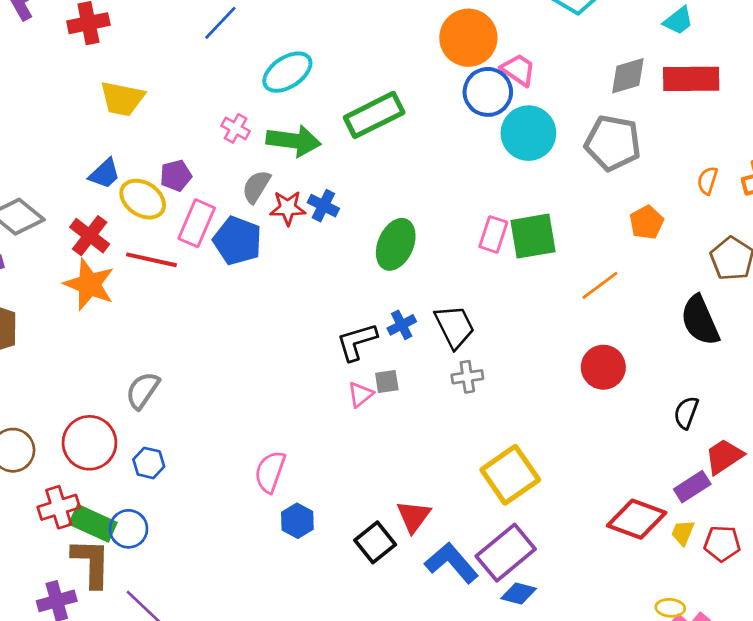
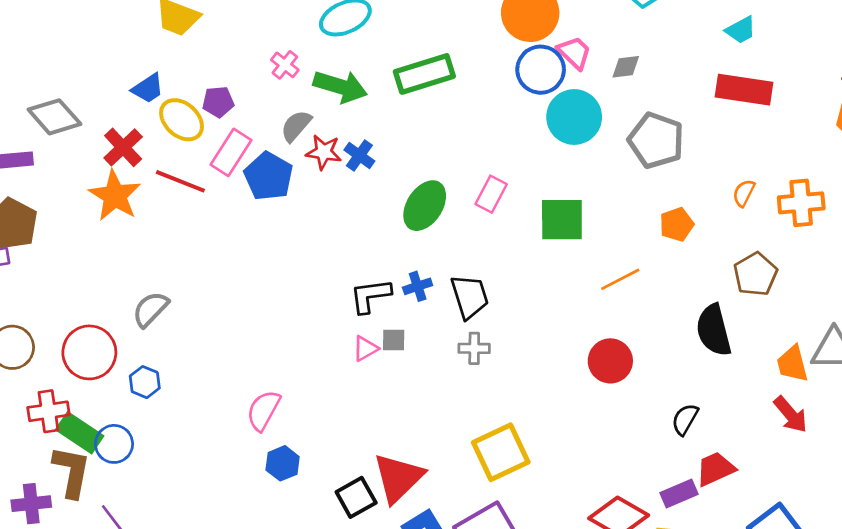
gray diamond: (628, 76) -> (626, 67), moved, size x0.7
pink rectangle: (493, 234) -> (491, 194), moved
red triangle: (414, 516) -> (398, 478), size x1.5

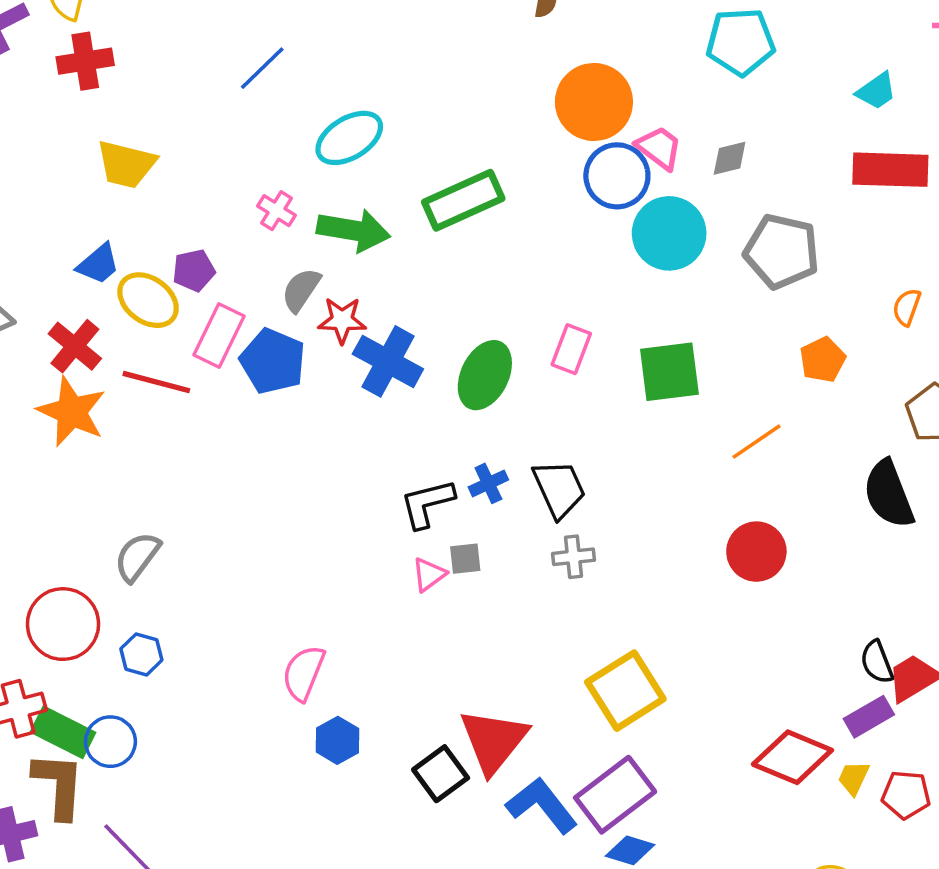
blue cross: (359, 155) -> (388, 361), moved, size x1.6
black semicircle: (685, 419) -> (877, 662), moved, turned -44

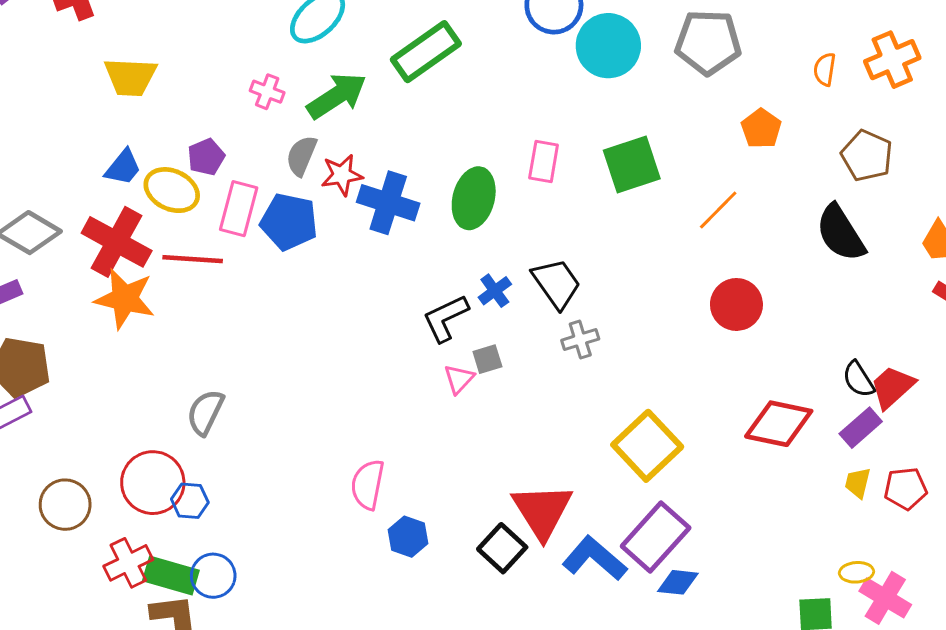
green arrow: (354, 230) -> (337, 96), turned -32
red cross: (75, 346) -> (117, 242), size x1.4
blue hexagon: (141, 654) -> (190, 501), moved
red diamond: (792, 757) -> (779, 424), moved

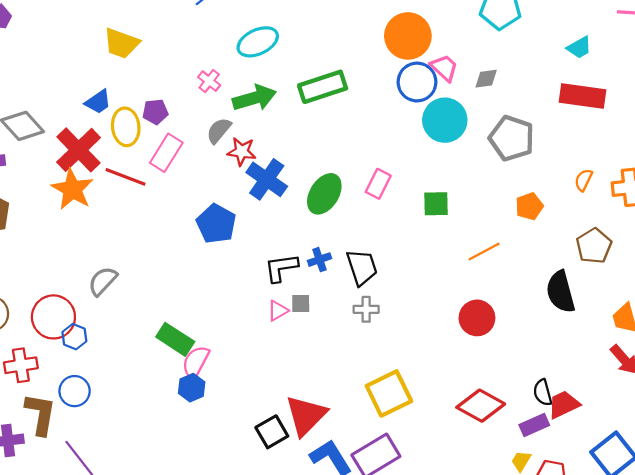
green square: (632, 164) -> (436, 204), size x0.7
yellow ellipse: (172, 190) -> (126, 127), turned 42
blue pentagon: (289, 222) -> (216, 224), moved
blue hexagon: (408, 537) -> (192, 388), moved
green rectangle: (171, 576) -> (175, 339), moved

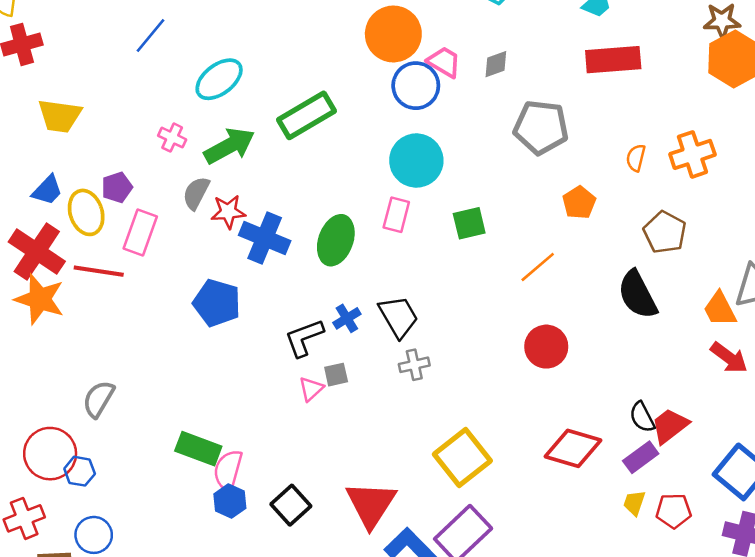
cyan circle: (445, 120) -> (416, 161), moved
black square: (272, 432) -> (291, 505), moved

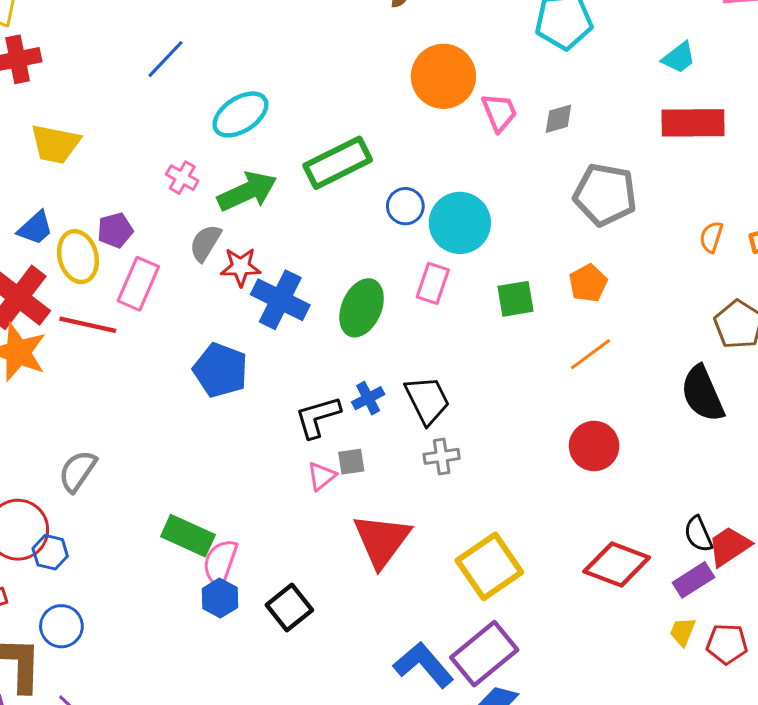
pink trapezoid: (444, 62) -> (499, 112), turned 33
blue circle: (416, 86) -> (405, 206), moved, size x0.7
orange pentagon: (579, 203) -> (588, 283), moved
red triangle: (371, 504) -> (382, 540), moved

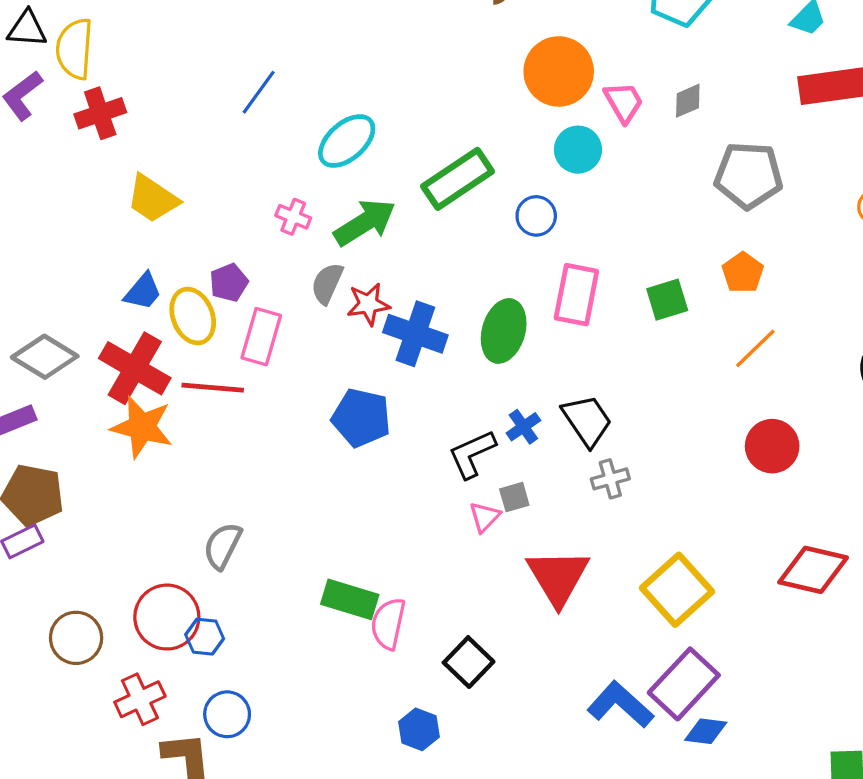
yellow trapezoid: (55, 144) -> (153, 199), turned 30
cyan circle: (460, 223) -> (578, 150), moved, size x0.7
pink rectangle: (433, 283) -> (576, 295), size x1.4
blue hexagon: (220, 598) -> (419, 729), moved

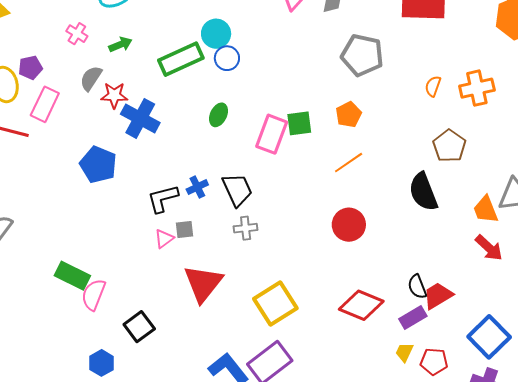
cyan circle: (578, 150) -> (216, 34), moved
green rectangle: (458, 179) -> (181, 59), moved
green arrow: (365, 222) -> (120, 45), size x0.6
pink rectangle: (576, 295) -> (272, 134), moved
green ellipse: (504, 331) -> (218, 115), moved, size x0.6

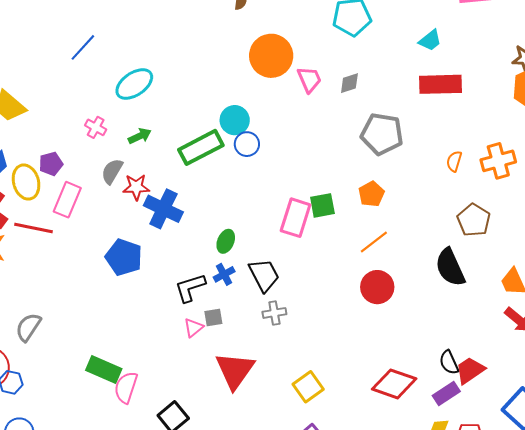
green ellipse: (218, 115) -> (226, 241), moved
red circle: (349, 225) -> (377, 287), moved
yellow square: (275, 304) -> (308, 387), size x0.7

